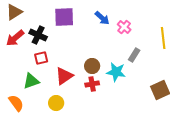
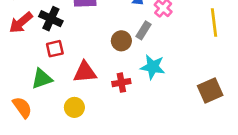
gray rectangle: (134, 55) -> (144, 30), moved
brown circle: (92, 66) -> (121, 41), moved
red triangle: (64, 76) -> (85, 72), turned 30

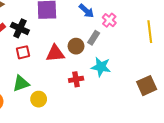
red triangle: (85, 72) -> (55, 53), moved
green triangle: (42, 79) -> (21, 84), moved

